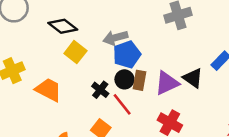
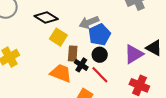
brown rectangle: (139, 80) -> (73, 54), moved
orange trapezoid: (48, 90) -> (61, 73), moved

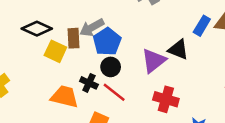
brown rectangle: (73, 54) -> (73, 38), moved

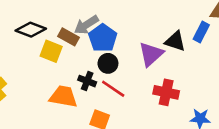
blue rectangle: (202, 26) -> (201, 32), moved
brown rectangle: (73, 38) -> (69, 37), turned -54

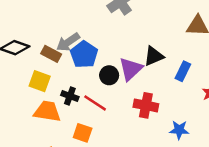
blue rectangle: (201, 32) -> (183, 71), moved
black triangle: (175, 41) -> (154, 56), turned -40
yellow square: (51, 51) -> (40, 81), moved
black circle: (108, 63) -> (109, 75), moved

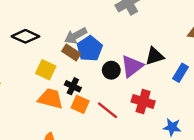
brown rectangle: (51, 54) -> (71, 52), moved
red line: (95, 103) -> (108, 110), moved
orange square: (83, 133) -> (80, 104), moved

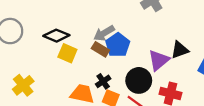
yellow square: (46, 70) -> (67, 53), moved
black circle: (111, 70) -> (139, 80), moved, size x1.5
black cross: (73, 86) -> (103, 81), turned 32

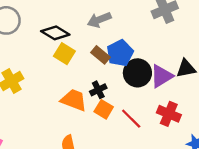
gray arrow: (104, 33) -> (99, 20), moved
black circle: (139, 80) -> (137, 73), moved

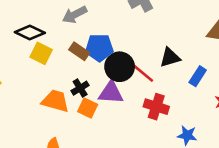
blue pentagon: (120, 53) -> (99, 48), turned 30
purple triangle: (162, 76) -> (111, 93), moved, turned 40
red line: (131, 119) -> (143, 73), moved

